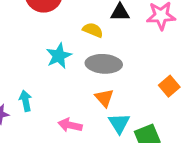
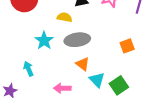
orange square: (169, 86) -> (127, 46), turned 32
cyan arrow: (26, 101) -> (28, 69), moved

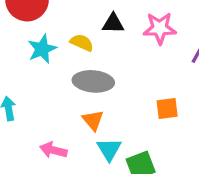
cyan star: (44, 41) -> (42, 49), moved

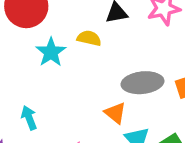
gray ellipse: (93, 81) -> (142, 83), moved

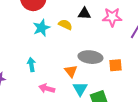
cyan arrow: (29, 118) -> (31, 65), moved

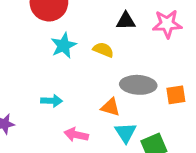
yellow semicircle: (65, 25) -> (103, 50), moved
cyan arrow: (31, 65) -> (52, 101), turned 104
orange triangle: (71, 71) -> (110, 107), turned -32

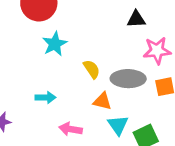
black triangle: (126, 21) -> (136, 19), moved
pink star: (167, 24) -> (157, 51), moved
yellow semicircle: (103, 50) -> (92, 69), moved, turned 36

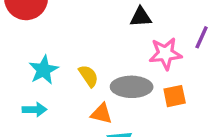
cyan star: (55, 44) -> (44, 70), moved

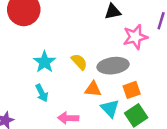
orange square: (175, 96) -> (132, 90), moved
cyan arrow: (35, 110) -> (42, 93), turned 72

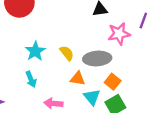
orange square: (132, 90) -> (113, 82), turned -35

